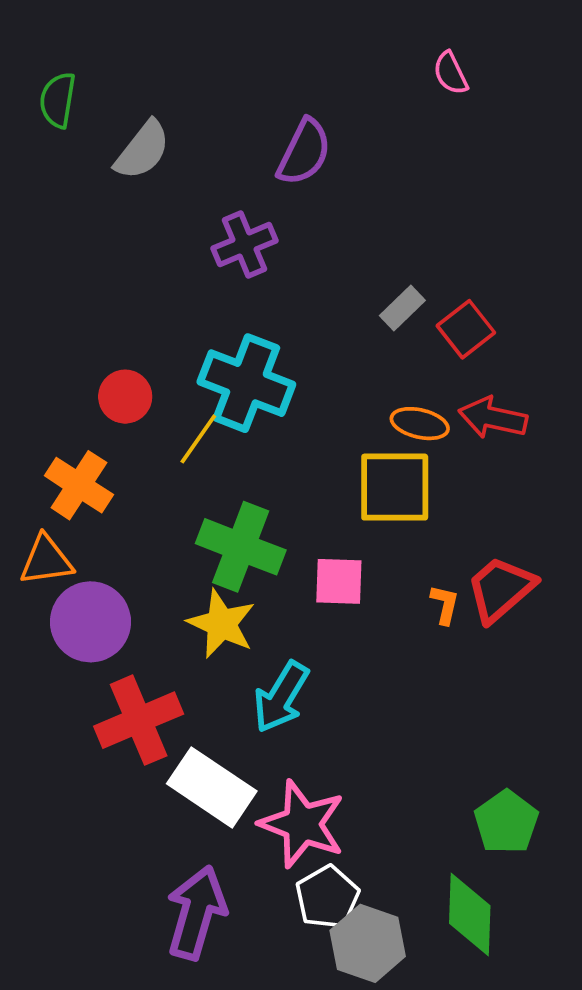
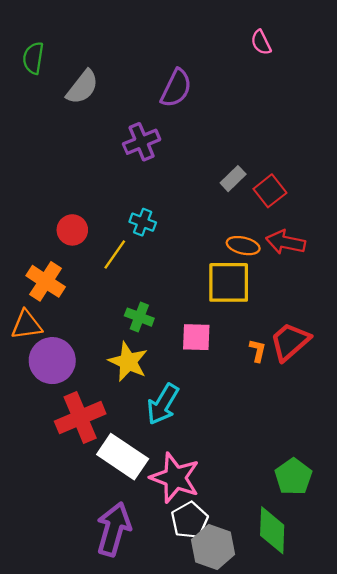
cyan cross: (246, 383) -> (143, 222), size x0.5
green cross: (241, 547) -> (139, 317), size x0.6

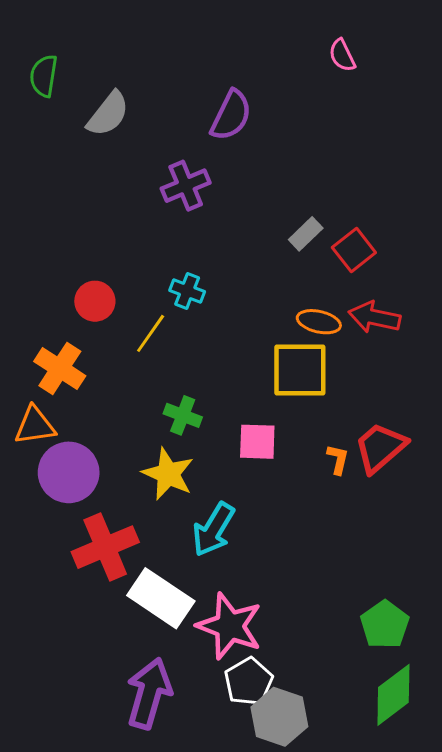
green diamond: (272, 530) -> (393, 695), moved, turned 51

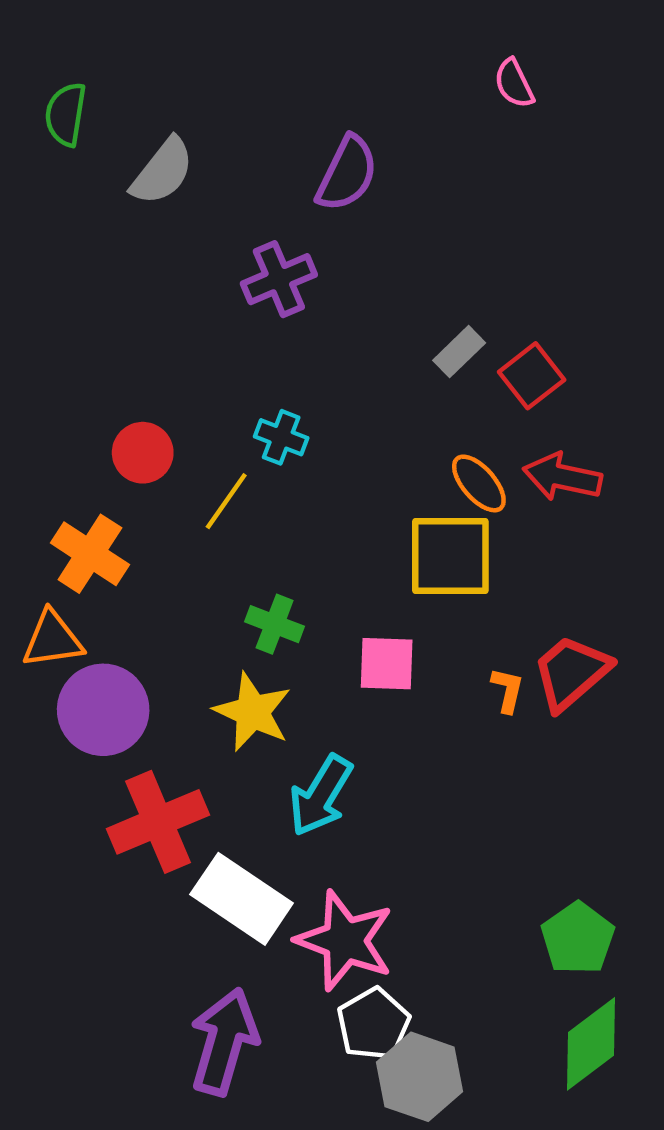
orange ellipse: (319, 322) -> (479, 483), turned 36

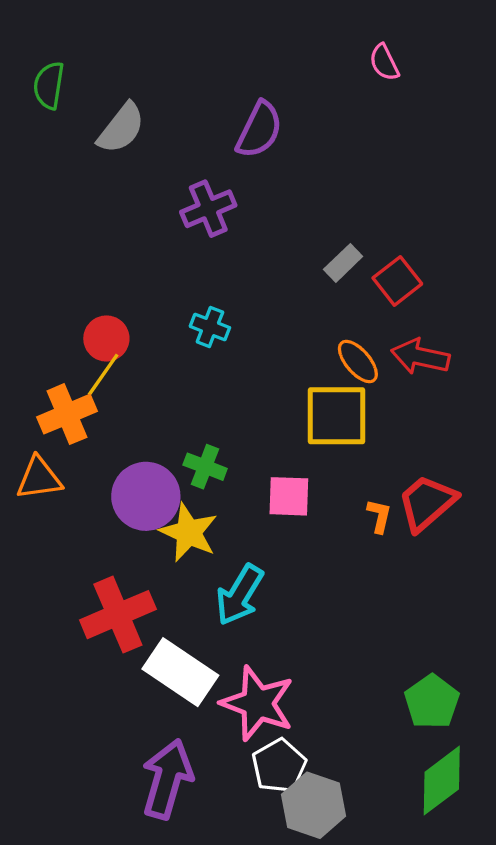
yellow line: (226, 501) -> (103, 375), moved
orange cross: (90, 554) -> (67, 414), turned 34
purple circle: (103, 710) -> (146, 496), moved

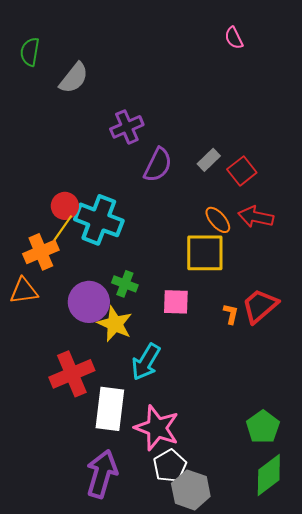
purple semicircle: (259, 130) -> (158, 165), moved
cyan cross: (210, 327) -> (99, 220), moved, size x2.0
white rectangle: (180, 672) -> (110, 409), turned 63

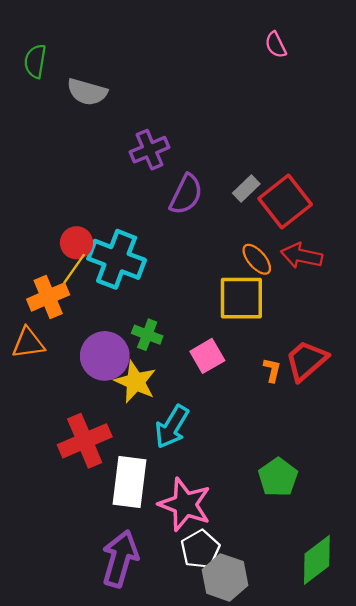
gray semicircle: (74, 78) -> (87, 92), turned 68
red square: (242, 171) -> (285, 202), size x1.5
pink square: (176, 302) -> (207, 356), turned -32
green pentagon: (263, 427) -> (278, 477), moved

